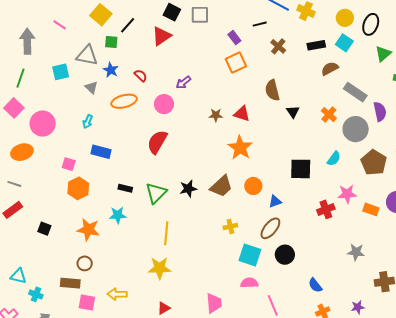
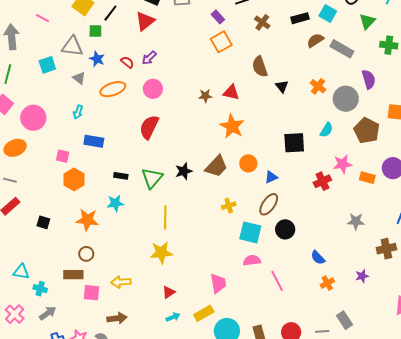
purple arrow: (183, 82) -> (149, 58), moved
gray rectangle: (355, 92) -> (342, 49), moved

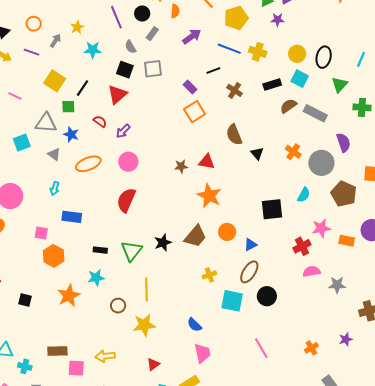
red semicircle: (127, 62) -> (100, 121), moved
orange star: (87, 220) -> (69, 296), turned -30
brown circle: (86, 254) -> (118, 306), moved
blue semicircle: (318, 258) -> (194, 325), moved
pink semicircle: (252, 260) -> (312, 271), moved

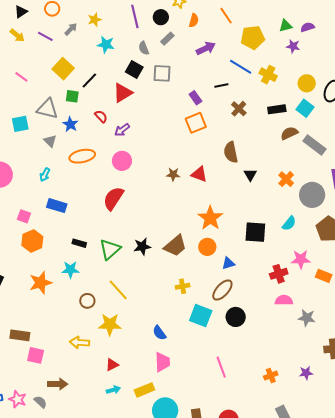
orange star: (209, 196) -> (210, 218), moved
yellow line: (147, 290) -> (118, 290), turned -50
yellow arrow: (105, 356) -> (80, 342), moved

